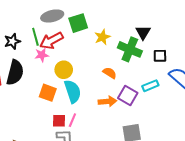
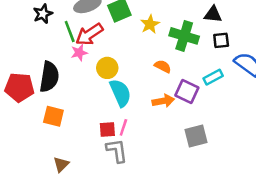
black triangle: (143, 32) -> (213, 14), moved, turned -49
black star: (12, 41) -> (43, 14), moved
orange square: (48, 93) -> (53, 116), moved

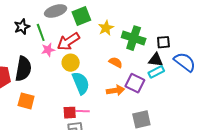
black star: (43, 14) -> (22, 27), moved
black triangle: (213, 14) -> (156, 60), moved
red arrow: (89, 34) -> (68, 42), moved
pink line: (123, 127) -> (83, 111), turned 72

